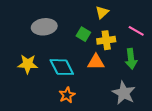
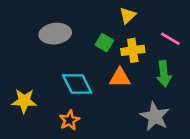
yellow star: (28, 64) -> (24, 101), moved
orange star: (67, 95) -> (69, 120), moved

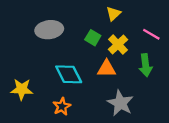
yellow cross: (133, 50) -> (118, 45), turned -36
gray star: (155, 116) -> (120, 103), moved

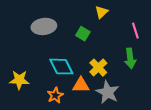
pink line: (151, 34) -> (135, 31), turned 42
yellow cross: (118, 45) -> (98, 68), moved
orange triangle: (107, 69) -> (81, 85), moved

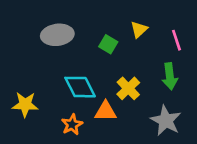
yellow triangle: (101, 12) -> (139, 29), moved
gray star: (108, 92) -> (166, 121), moved

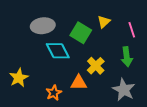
green square: (108, 44) -> (81, 33), size x1.5
cyan diamond: (80, 87) -> (58, 51), moved
yellow star: (25, 104) -> (19, 78), turned -30

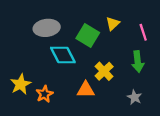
gray star: (124, 90) -> (134, 97), size x0.6
orange star: (54, 93) -> (44, 94), moved

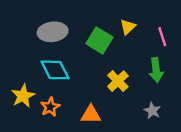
cyan diamond: (63, 55) -> (55, 70), moved
orange triangle: (86, 90) -> (91, 114), moved

